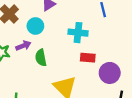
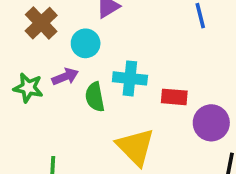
cyan cross: (78, 33) -> (130, 78), moved

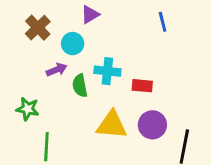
green star: (28, 88) -> (28, 109), moved
purple circle: (211, 123) -> (152, 125), moved
yellow triangle: (135, 147) -> (112, 125), turned -40

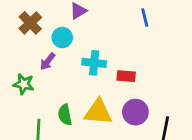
purple arrow: (57, 70) -> (48, 61), turned 150
green semicircle: (80, 86) -> (65, 115), moved
green star: (28, 109) -> (24, 84), moved

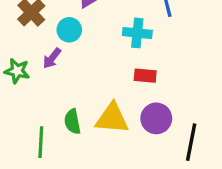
cyan cross: (94, 63) -> (137, 33), moved
green star: (24, 84) -> (17, 71), moved

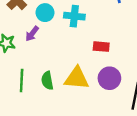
cyan cross: (137, 33) -> (74, 16), moved
green line: (41, 142) -> (22, 81), moved

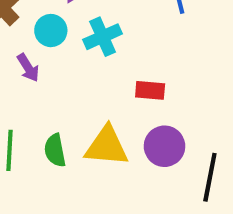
cyan cross: (74, 16) -> (103, 37), turned -30
purple arrow: (32, 34) -> (28, 68), turned -70

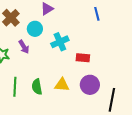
cyan cross: (103, 37) -> (60, 42), moved
yellow triangle: (107, 146) -> (62, 85), size x0.7

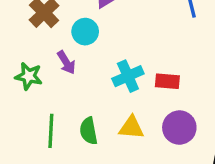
cyan cross: (60, 42) -> (128, 76), moved

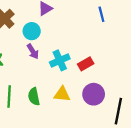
purple arrow: (66, 62) -> (33, 51), moved
red rectangle: (167, 81) -> (86, 64), turned -35

